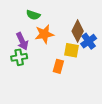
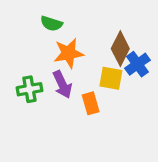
purple arrow: (22, 41) -> (62, 85), moved
orange rectangle: (58, 66) -> (91, 103), turned -32

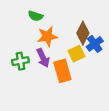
yellow square: (111, 78) -> (76, 54), turned -35
orange rectangle: (91, 103) -> (62, 71), size x1.5

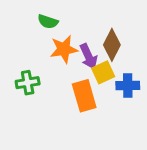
blue cross: (95, 44) -> (128, 86), moved, turned 35
purple arrow: (43, 58) -> (89, 56), moved

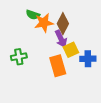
brown diamond: (112, 45) -> (63, 24), moved
orange star: (64, 49) -> (44, 23), moved

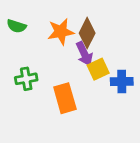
green semicircle: (33, 15) -> (16, 26), moved
orange rectangle: (58, 66) -> (65, 98), moved

